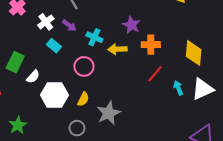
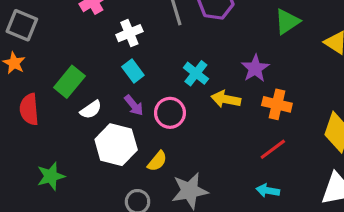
purple arrow: (69, 25) -> (134, 105), moved
cyan arrow: (178, 88) -> (268, 191), moved, turned -72

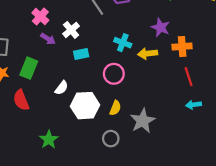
cyan rectangle: (133, 71) -> (81, 54), turned -48
green rectangle: (69, 82) -> (29, 68), moved
purple arrow: (134, 105) -> (48, 39), moved
red line: (273, 149) -> (189, 77), turned -54

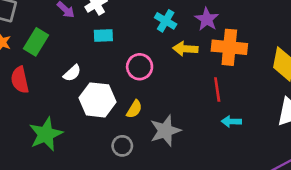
cyan cross: (123, 43) -> (166, 21), moved
orange cross: (182, 46) -> (229, 47), size x1.4
red line: (189, 77) -> (217, 89), moved
green star: (49, 140) -> (46, 134), size x1.4

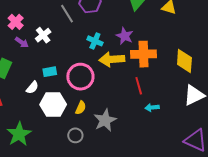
cyan rectangle: (103, 36) -> (50, 72), moved
yellow arrow: (185, 49) -> (112, 59), size x1.4
pink circle: (140, 67) -> (80, 77), size x1.4

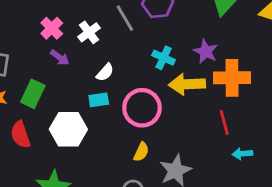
white cross: (43, 35) -> (89, 32), moved
white semicircle: (32, 88) -> (105, 72), moved
white hexagon: (53, 104) -> (68, 129), moved

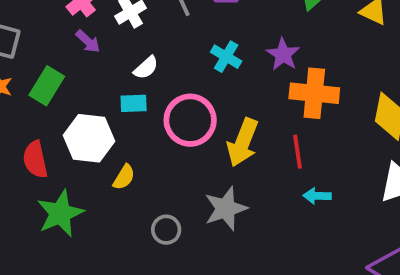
yellow arrow: (187, 84) -> (243, 143), moved, turned -72
red semicircle: (20, 135) -> (35, 160), moved
yellow semicircle: (141, 152) -> (124, 177), moved

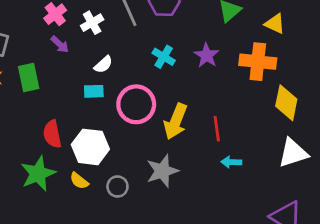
green rectangle: (47, 86) -> (29, 78), turned -44
orange cross: (314, 93) -> (258, 62), moved
white hexagon: (89, 138) -> (90, 147), moved
red semicircle: (35, 160) -> (52, 134), moved
yellow semicircle: (124, 177) -> (79, 181), moved, turned 96

